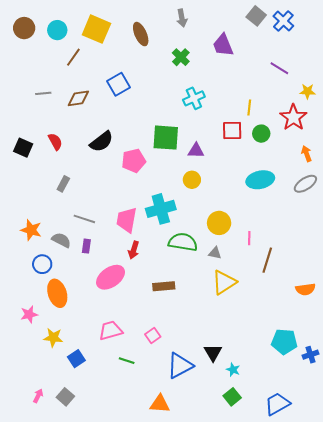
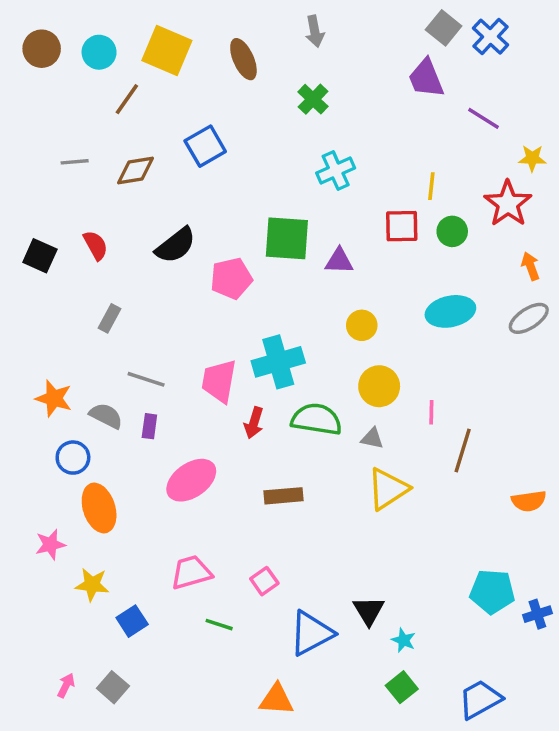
purple trapezoid: (223, 45) -> (426, 78), moved
yellow circle: (192, 180) -> (362, 325), moved
red arrow: (134, 250) -> (254, 423), moved

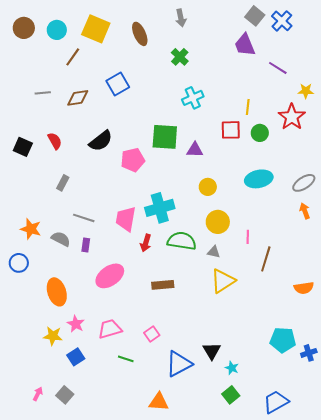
orange arrow: (530, 266) -> (305, 211), moved
blue circle: (73, 458) -> (19, 263), moved
pink star: (50, 545) -> (76, 324), moved, turned -30

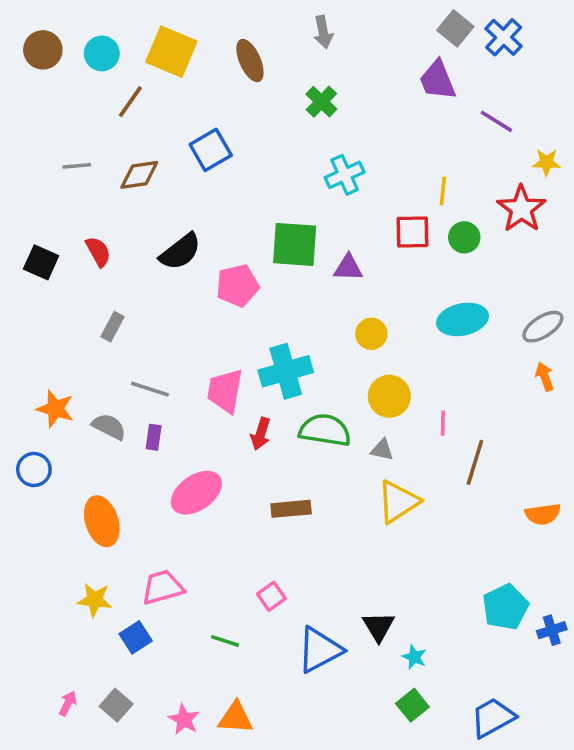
pink star: (76, 324) -> (184, 719), moved
pink trapezoid: (110, 329) -> (162, 587), moved
cyan pentagon: (283, 340) -> (505, 607), turned -30
orange triangle: (159, 402) -> (236, 718), moved

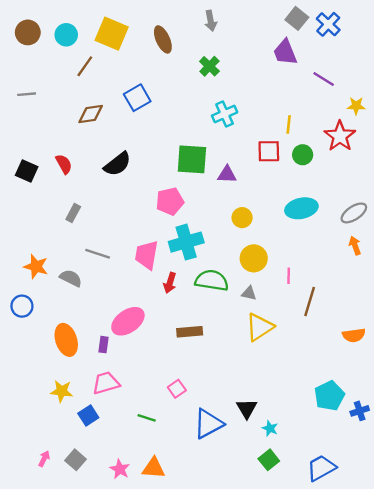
gray line: (77, 166) -> (27, 94), moved
pink pentagon: (237, 286) -> (170, 201), moved
purple rectangle: (154, 437) -> (103, 345), moved

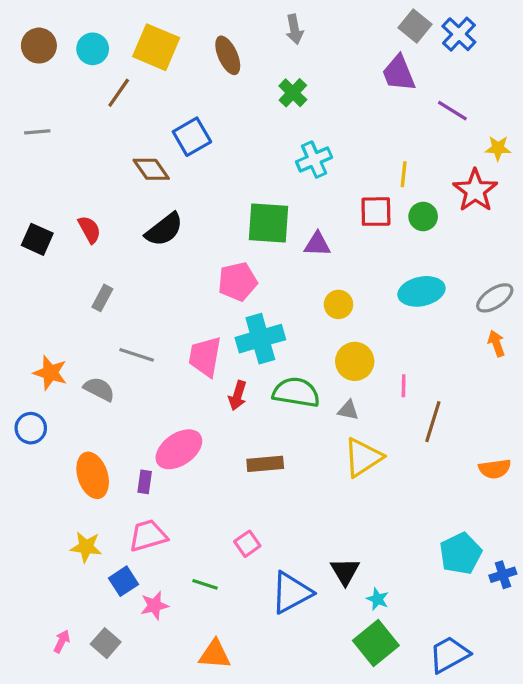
brown diamond: (91, 114) -> (151, 169), moved, turned 64
green square: (269, 460) -> (376, 643), size x1.5
pink star: (120, 469) -> (154, 606), moved, turned 30

